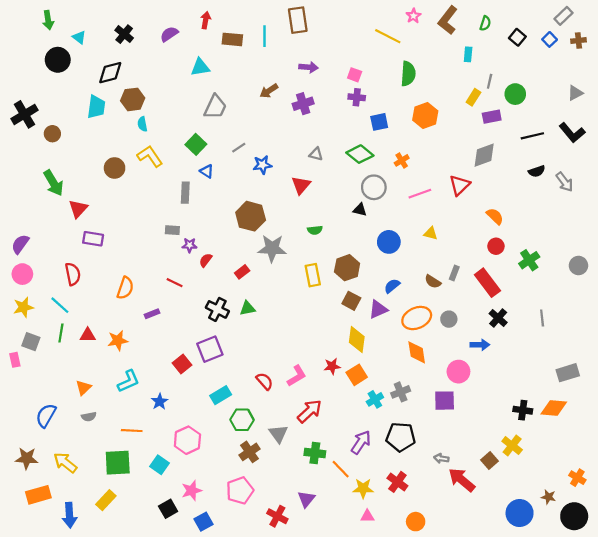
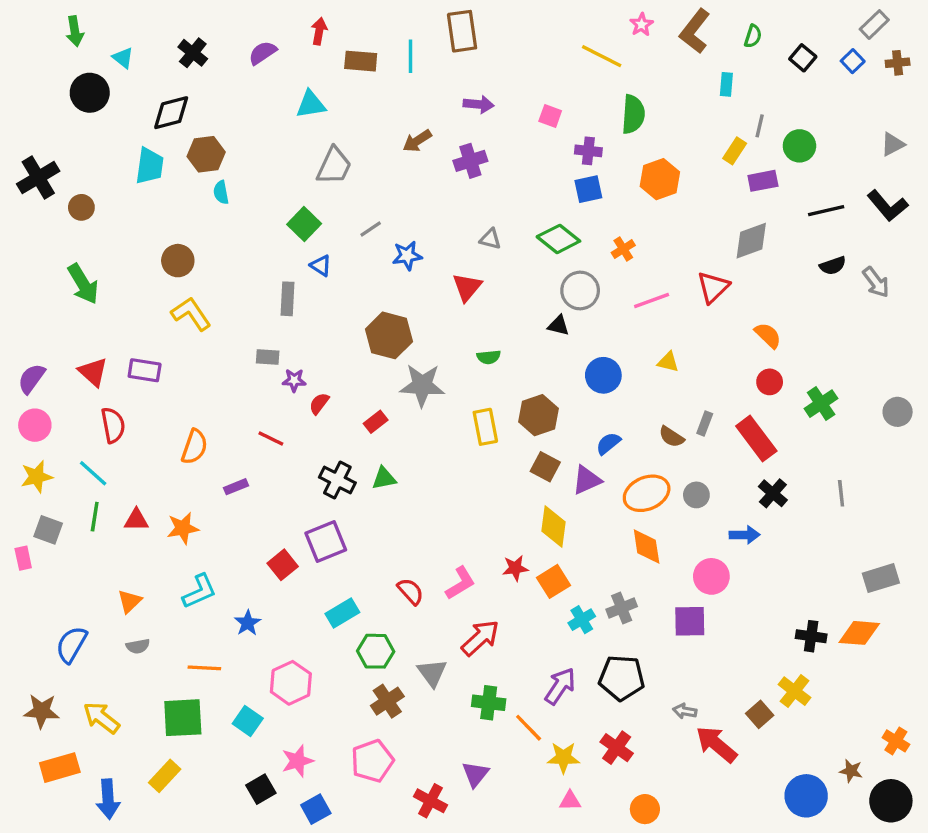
purple cross: (357, 97) -> (588, 151), moved
yellow L-shape: (150, 156) -> (191, 314), moved
red triangle: (78, 209) -> (93, 372), moved, turned -30

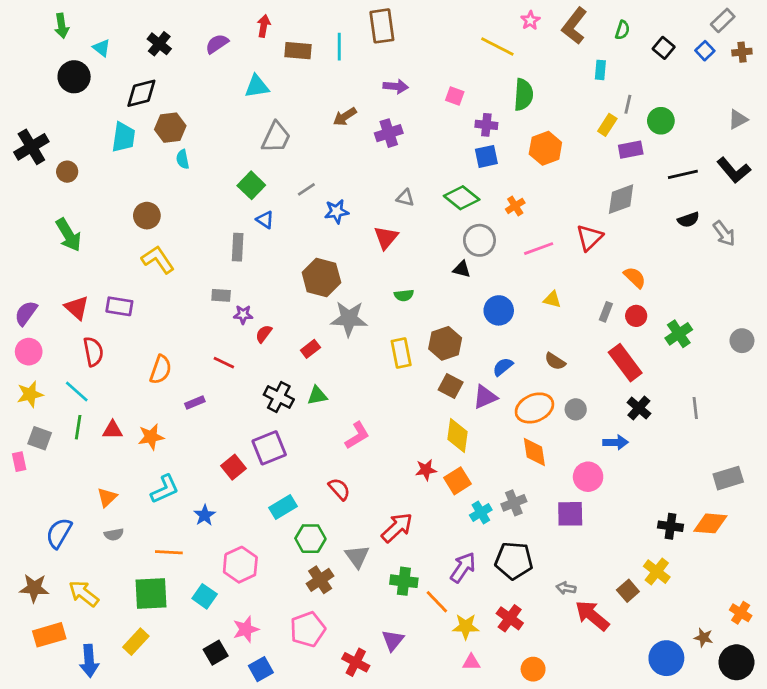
gray rectangle: (705, 423) -> (606, 312), moved
pink L-shape: (460, 583) -> (357, 435), moved

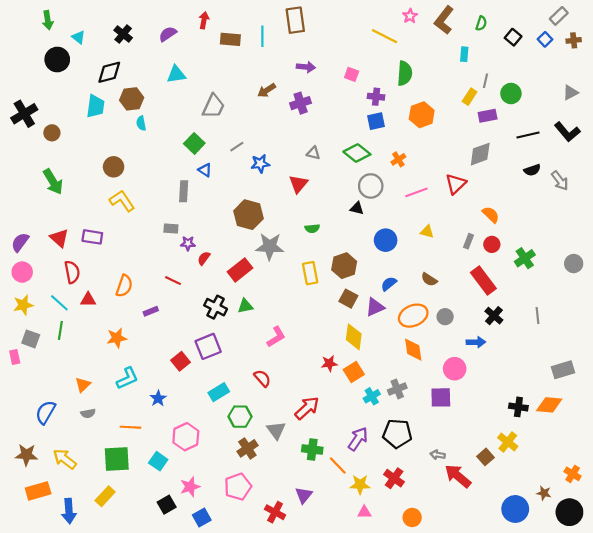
cyan triangle: (257, 86) -> (176, 74), moved
red rectangle: (310, 349) -> (240, 270), size x1.6
red triangle: (113, 430) -> (88, 300), moved

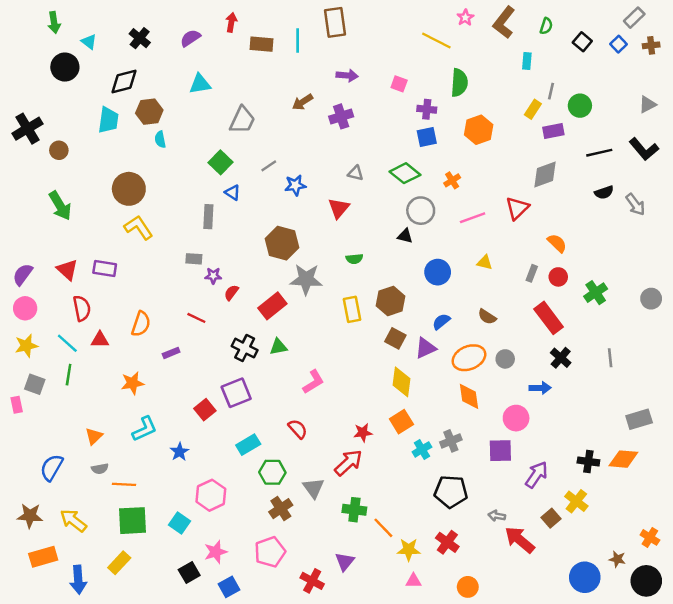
brown circle: (114, 167) -> (129, 189), size x1.4
red star: (329, 363) -> (363, 433), moved
orange line: (131, 427) -> (124, 484), moved
purple arrow: (358, 439) -> (537, 475), moved

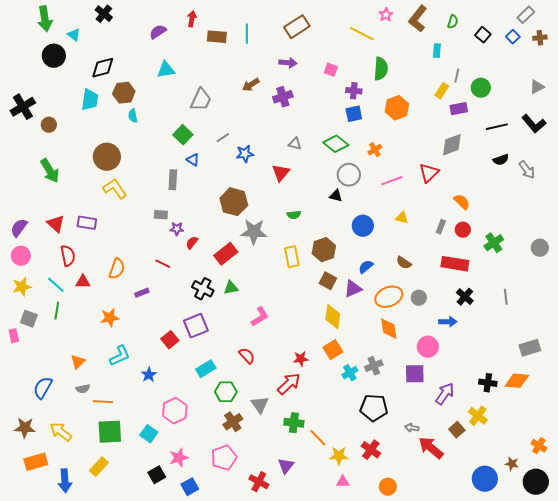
green arrow: (54, 22) -> (45, 19), size x1.4
brown rectangle: (335, 22) -> (297, 27), moved, turned 65
black cross: (140, 38) -> (104, 14), moved
red rectangle: (549, 318) -> (455, 264), turned -44

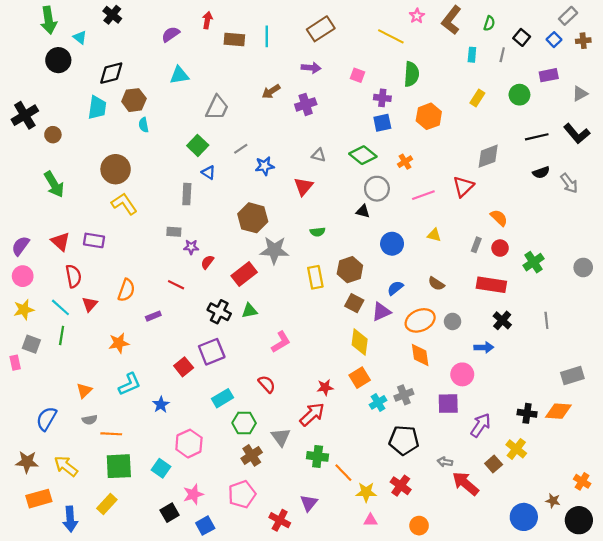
gray line: (457, 76) -> (502, 55), moved
purple rectangle: (459, 109) -> (549, 75), moved
red triangle: (83, 282) -> (90, 304), turned -49

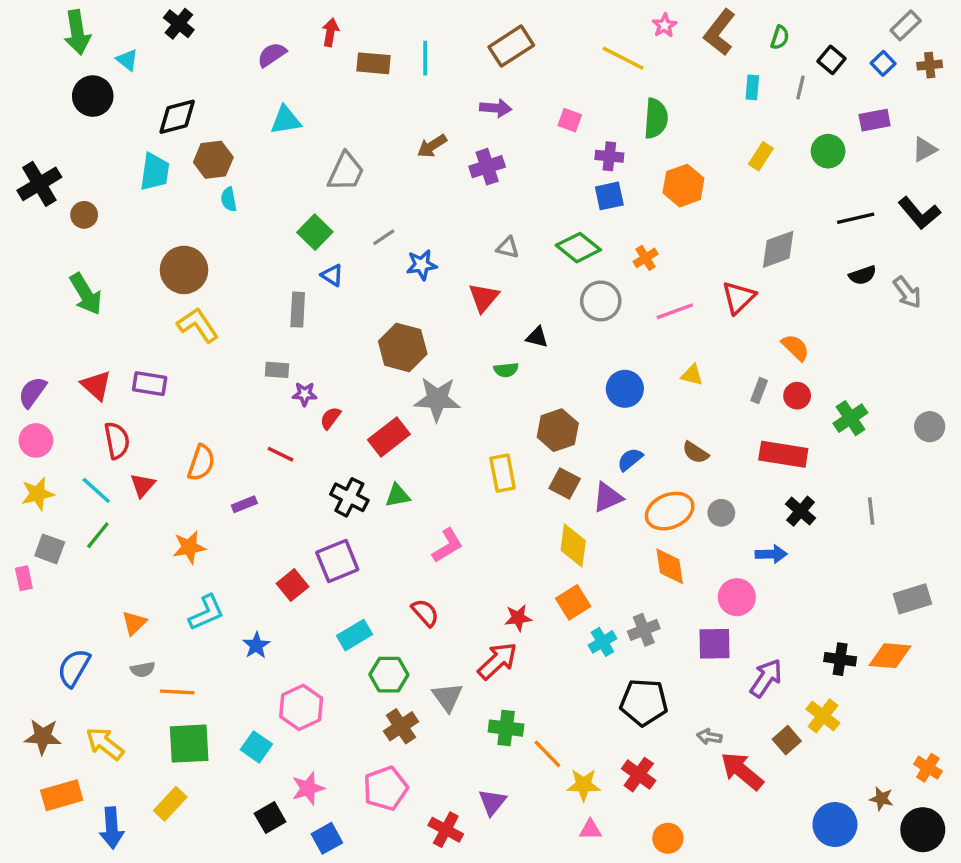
black triangle: (363, 211) -> (537, 337), moved
yellow rectangle: (315, 277) -> (503, 473), moved
green line: (62, 336) -> (98, 535), turned 30

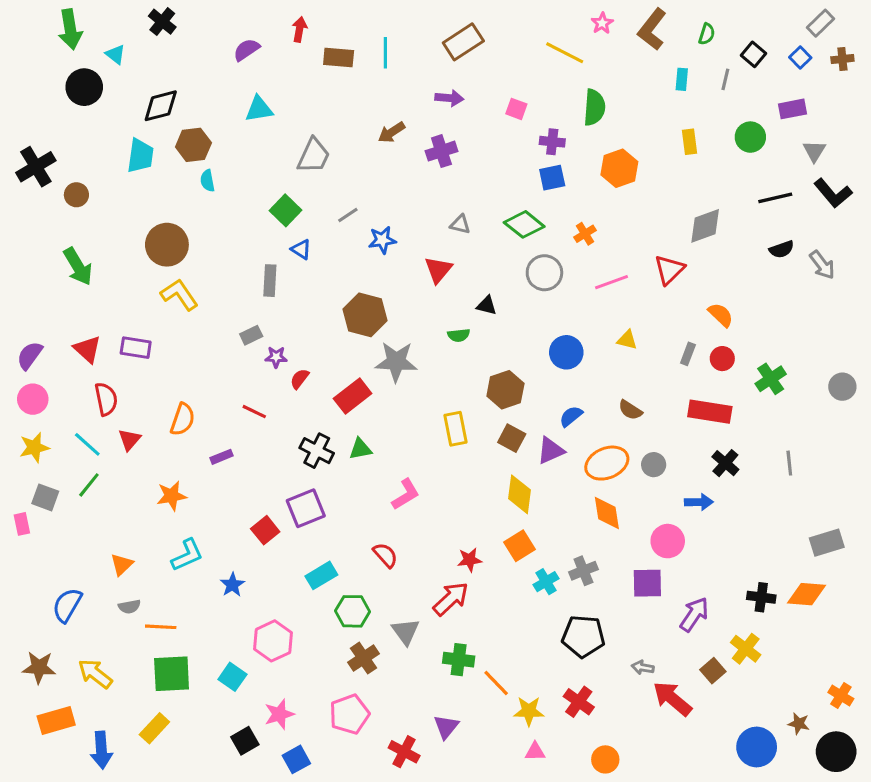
gray triangle: (925, 149) -> (814, 151), moved, turned -30
yellow rectangle: (761, 156) -> (690, 142), turned -40
gray rectangle: (277, 370) -> (251, 335), turned -30

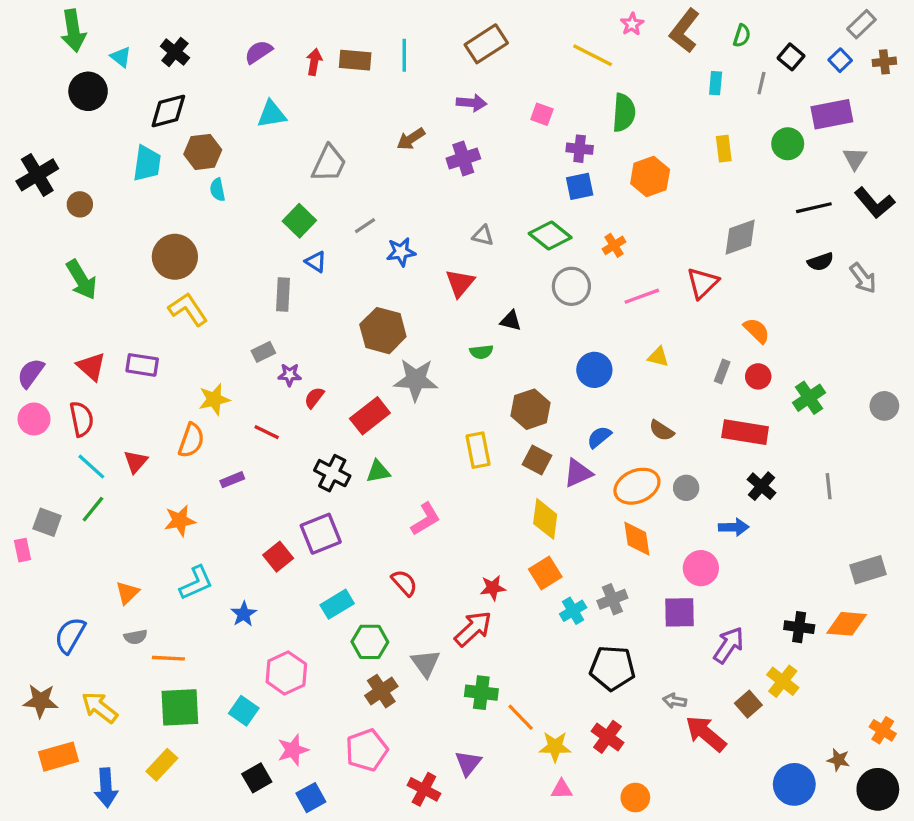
black cross: (162, 22) -> (175, 52), moved
red arrow: (300, 29) -> (314, 62), moved
purple rectangle: (792, 109) -> (832, 114), size x1.4
red semicircle: (106, 399) -> (82, 419), moved
yellow star: (34, 447) -> (214, 399), moved

